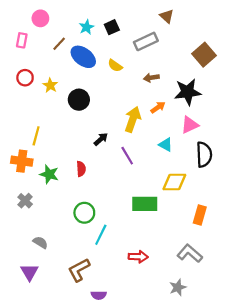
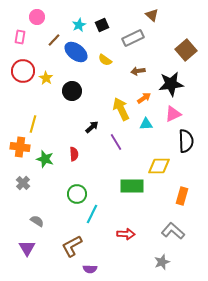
red circle: (25, 78) -> (23, 71), size x1.5
yellow arrow: (133, 119) -> (121, 109), turned -45
cyan triangle: (166, 145) -> (146, 124), moved, turned -32

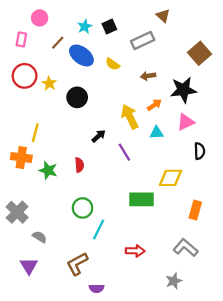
black semicircle: (186, 141) -> (200, 151), size x0.7
gray cross: (23, 183) -> (17, 212), moved, size x1.5

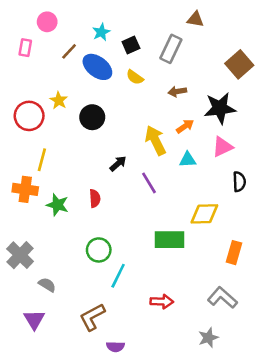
brown triangle: (163, 16) -> (195, 19), turned -32
black square: (109, 27) -> (131, 45), moved
gray rectangle: (143, 40) -> (171, 49), turned -40
red circle: (25, 76) -> (29, 116), moved

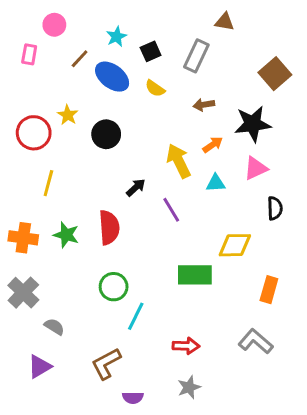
orange cross: (25, 189) -> (23, 238), moved
red semicircle: (95, 198) -> (109, 227), size x1.6
purple triangle: (34, 320) -> (40, 367), turned 30
gray star: (208, 338) -> (189, 387), moved

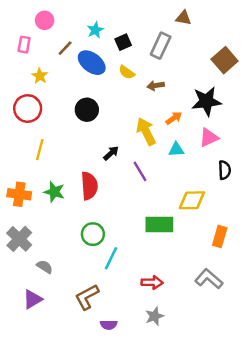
brown arrow: (204, 105) -> (156, 86), moved
yellow star: (68, 115) -> (40, 76), moved

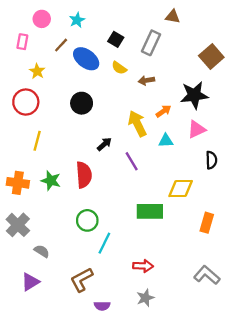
cyan star: (95, 30) -> (77, 20), moved
black square: (123, 42) -> (116, 39), turned -35
gray L-shape: (209, 279) -> (207, 275), moved

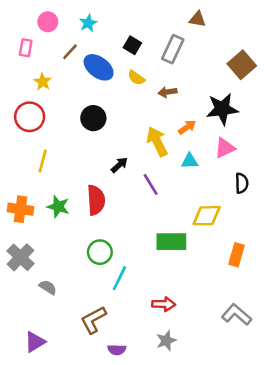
purple triangle: (30, 282) -> (35, 342), moved

